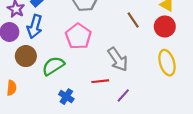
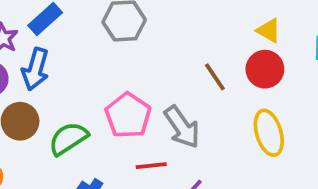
brown line: (133, 20) -> (215, 77), moved
pink pentagon: (78, 36) -> (128, 115), moved

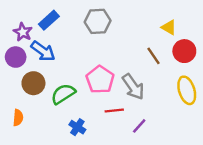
yellow triangle: (269, 31) -> (169, 27), moved
blue arrow: (35, 69) -> (43, 51), turned -70

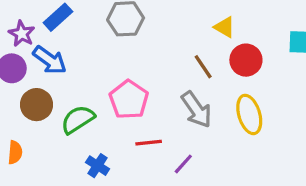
gray arrow: (133, 87) -> (196, 110), moved

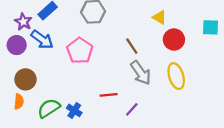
brown line: (203, 67) -> (132, 46), moved
pink pentagon: (129, 100) -> (80, 51), moved
brown circle: (36, 105) -> (25, 79), moved
green semicircle: (78, 119) -> (49, 108), moved

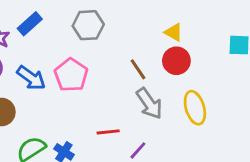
blue arrow: (42, 40) -> (31, 78), moved
red circle: (174, 40) -> (176, 61), moved

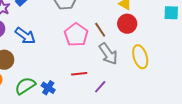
pink pentagon: (71, 75) -> (76, 35), moved

